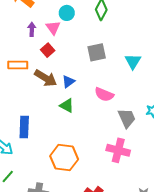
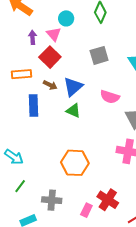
red square: (48, 50) -> (50, 57), size x1.5
brown arrow: (46, 78) -> (50, 85), size x0.6
blue triangle: (68, 82) -> (73, 87), size x1.5
blue rectangle: (24, 127) -> (34, 106), moved

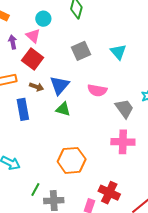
green line: (20, 186) -> (35, 189), moved

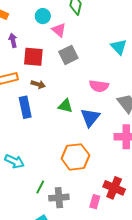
pink triangle: (33, 36) -> (59, 30), moved
gray square: (81, 51) -> (68, 55), moved
red square: (33, 59) -> (33, 57), turned -30
blue triangle: (60, 85) -> (90, 117), moved

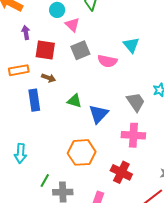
pink semicircle: (99, 86) -> (107, 61), moved
cyan arrow: (15, 161) -> (20, 153), turned 66
red cross: (114, 188) -> (121, 172), moved

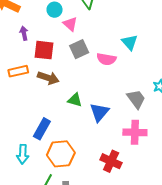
brown arrow: (49, 78) -> (48, 78), size x1.5
blue rectangle: (34, 100) -> (42, 129), moved, turned 40
orange hexagon: (82, 152) -> (61, 154), moved
red cross: (121, 172) -> (111, 161), moved

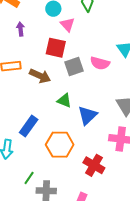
gray square: (79, 49) -> (74, 66), moved
red square: (44, 50) -> (56, 48), moved
orange hexagon: (61, 154) -> (60, 145), moved

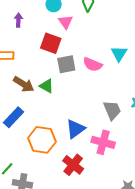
brown arrow: (40, 76) -> (24, 84), moved
green triangle: (64, 101) -> (47, 86), moved
blue triangle: (87, 115) -> (76, 129), moved

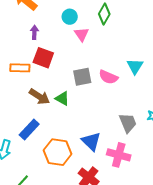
red square: (51, 43) -> (43, 58), moved
blue triangle: (76, 129) -> (91, 141), turned -40

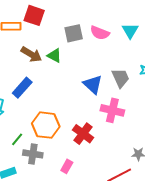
cyan triangle: (135, 66) -> (130, 31), moved
blue triangle: (91, 141) -> (93, 84), moved
orange hexagon: (58, 152) -> (46, 125), moved

